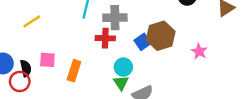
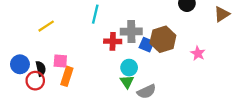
gray cross: (115, 18) -> (131, 32), moved
blue square: (143, 42) -> (147, 45), turned -32
orange rectangle: (74, 71) -> (67, 76), moved

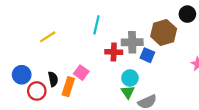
brown hexagon: (163, 39) -> (164, 32), moved
pink square: (60, 61) -> (81, 73), moved, turned 32
black semicircle: (41, 69) -> (53, 79), moved

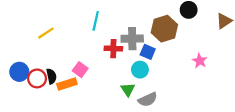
cyan circle: (130, 78) -> (140, 70), moved
orange rectangle: (68, 87) -> (67, 84), turned 54
red circle: (37, 91) -> (37, 78), moved

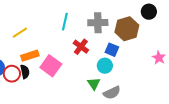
gray cross: (132, 39) -> (98, 23), moved
red cross: (113, 49) -> (81, 47), turned 35
pink square: (80, 70) -> (51, 66), size x1.5
orange rectangle: (67, 84) -> (30, 56), moved

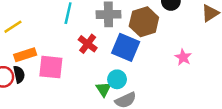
blue square: (112, 50) -> (126, 47), size x1.6
pink square: (51, 66) -> (51, 67), turned -30
cyan circle: (105, 66) -> (117, 79), moved

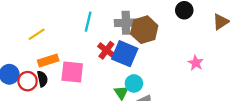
brown hexagon: (144, 22) -> (144, 30), moved
blue square: (126, 47) -> (125, 54), moved

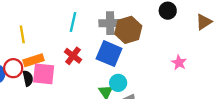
yellow line: (37, 34) -> (22, 34), turned -66
red cross: (106, 50) -> (73, 56), moved
pink square: (72, 72) -> (44, 74), moved
red circle: (28, 81) -> (13, 68), moved

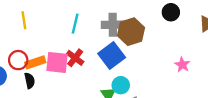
yellow line: (22, 34) -> (24, 20), moved
blue square: (109, 54) -> (112, 56), turned 30
red circle: (13, 68) -> (18, 60), moved
pink square: (44, 74) -> (57, 62), moved

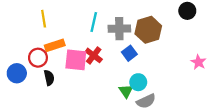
gray cross: (113, 25) -> (119, 29), moved
blue square: (112, 56) -> (129, 53), size x0.6
orange rectangle: (35, 62) -> (55, 45), moved

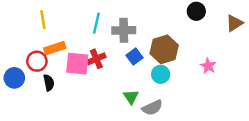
brown hexagon: (148, 30) -> (164, 49), moved
red cross: (94, 55) -> (96, 59), turned 30
cyan circle: (138, 82) -> (161, 74), moved

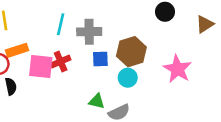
blue square: (134, 56) -> (100, 59), turned 35
pink star: (208, 66) -> (177, 69), size x1.6
green triangle: (131, 97) -> (97, 101), turned -42

